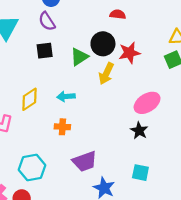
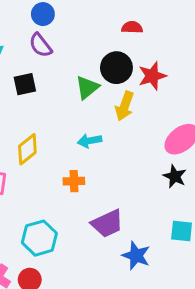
black square: (45, 51) -> (25, 84), moved
cyan arrow: (66, 96) -> (90, 141), moved

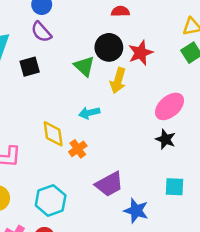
green triangle: (87, 87) -> (84, 66), turned -35
yellow diamond: (27, 149) -> (53, 134), moved, turned -56
orange cross: (74, 181) -> (78, 149), turned -30

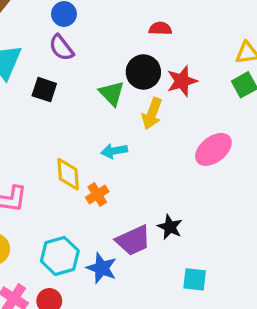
black square: (30, 67) -> (44, 90), turned 30
black star: (166, 139) -> (170, 227), moved
cyan square: (175, 187) -> (195, 279), moved
blue star: (136, 211) -> (102, 268), moved

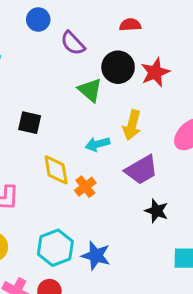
purple semicircle: (61, 48) -> (73, 43), moved
black square: (44, 90) -> (30, 123), moved
yellow arrow: (152, 114) -> (132, 125), moved
purple trapezoid: (133, 240) -> (141, 170), moved

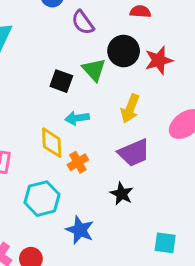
black square: (30, 123) -> (61, 81), moved
cyan arrow: (97, 144) -> (77, 118), moved
black star: (157, 211) -> (122, 194), moved
cyan hexagon: (55, 248) -> (42, 199), moved

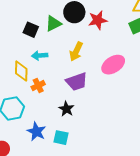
green triangle: (94, 70) -> (53, 24), turned 42
cyan square: (165, 243) -> (61, 138), moved

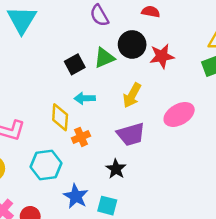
black square: (31, 30) -> (75, 64), turned 35

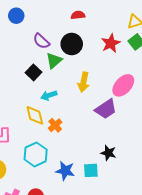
purple semicircle: (99, 15) -> (41, 41), moved
red star: (162, 56) -> (111, 43), moved
purple trapezoid: (131, 134) -> (106, 109), moved
black star: (116, 169) -> (108, 153), moved

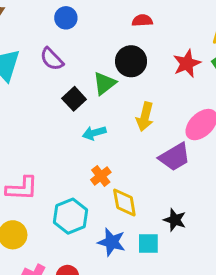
blue circle: (16, 16) -> (66, 18), moved
purple semicircle: (41, 41) -> (52, 59), moved
yellow diamond: (35, 115) -> (124, 202), moved

